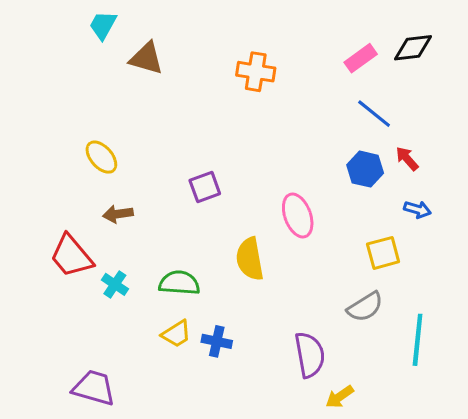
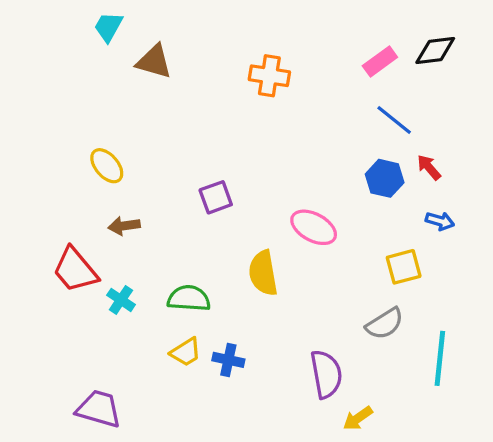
pink ellipse: (298, 215) -> (314, 227), turned -42

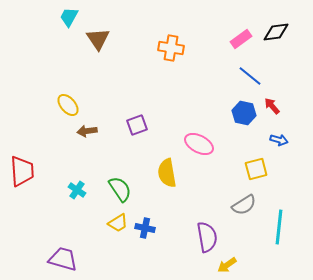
brown triangle: (154, 62) -> (98, 39), turned 40
brown arrow: (124, 226) -> (87, 131), moved
red trapezoid: (75, 270) -> (22, 171), moved, turned -144
green semicircle: (189, 298) -> (120, 189), turned 52

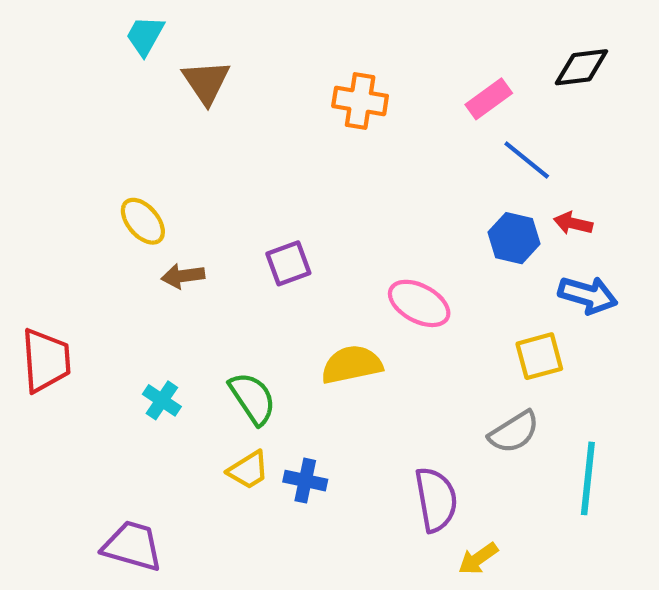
pink rectangle: (241, 39) -> (489, 99), moved
red arrow: (272, 106) -> (573, 223), turned -36
blue arrow: (279, 140) -> (588, 295), size x1.5
yellow semicircle: (167, 173) -> (352, 365), turned 88

